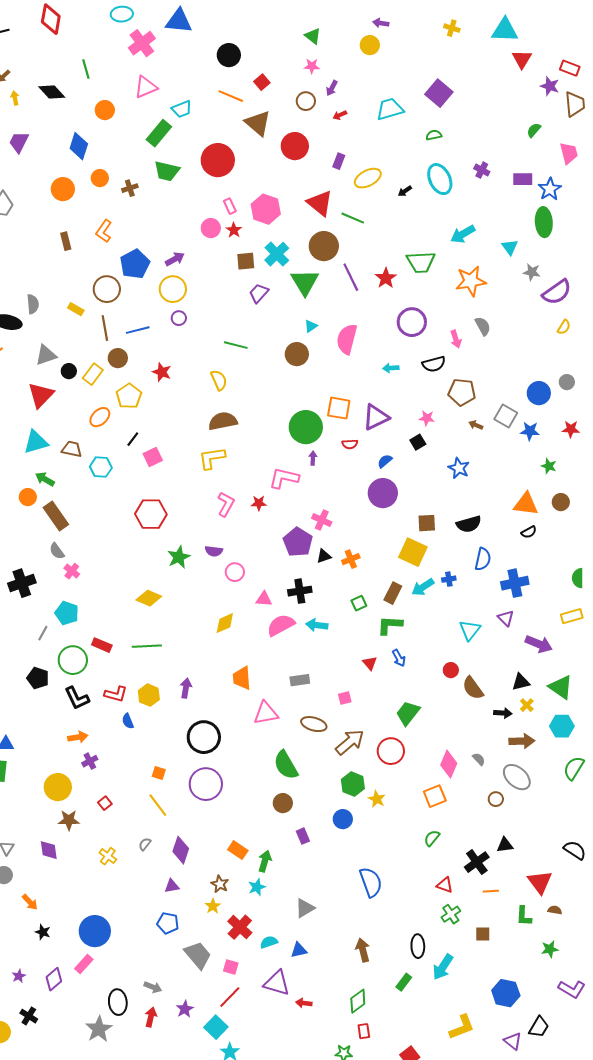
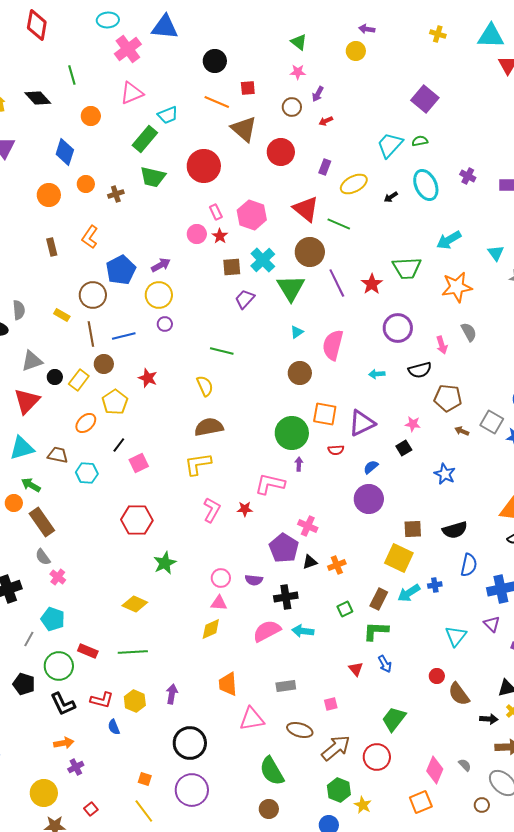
red square: (262, 82) -> (248, 88), turned 35
cyan trapezoid: (390, 109) -> (390, 145), moved, turned -32
brown circle: (297, 354) -> (300, 373), moved
purple semicircle: (214, 551) -> (254, 580), moved
pink triangle: (264, 599) -> (219, 603), moved

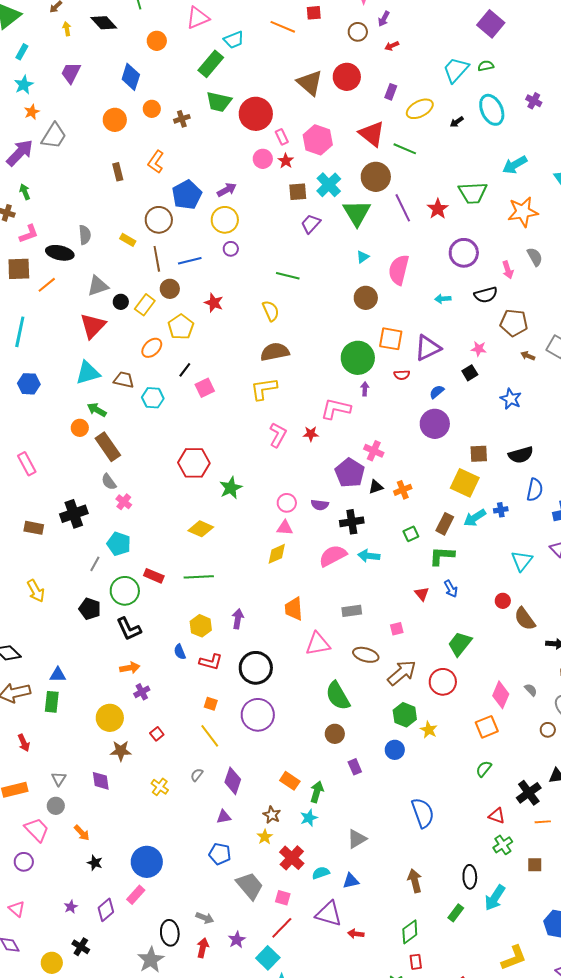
brown triangle: (244, 129) -> (310, 83), moved
red circle: (204, 166) -> (256, 114), moved
red hexagon: (137, 520) -> (194, 463), moved
red L-shape: (102, 700) -> (211, 662), moved

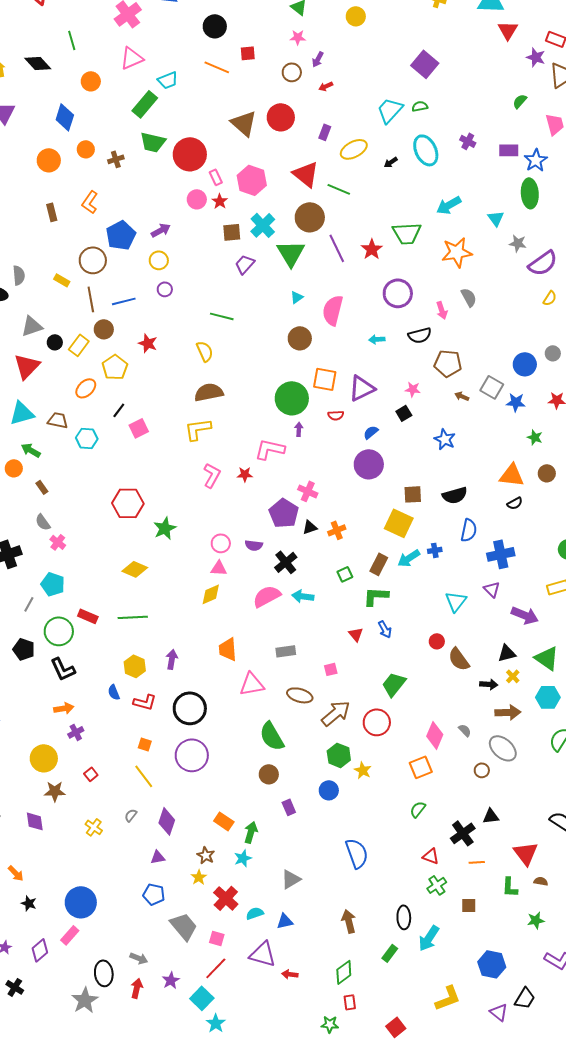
yellow circle: (225, 220) -> (159, 260), size x0.7
brown rectangle: (108, 447) -> (42, 487), size x0.5
black cross: (352, 522) -> (286, 562), turned -30

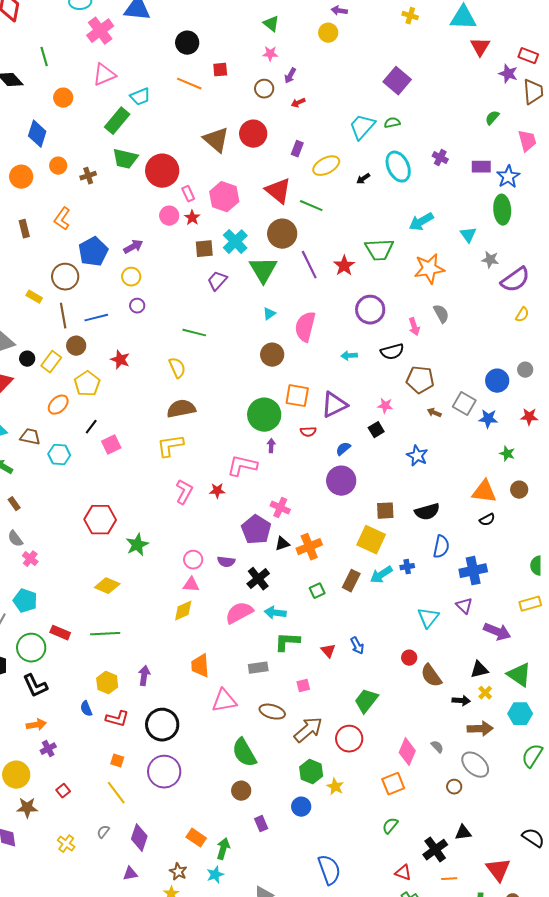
orange cross: (337, 530) -> (309, 547), size x1.4
green L-shape: (376, 596) -> (287, 642), moved

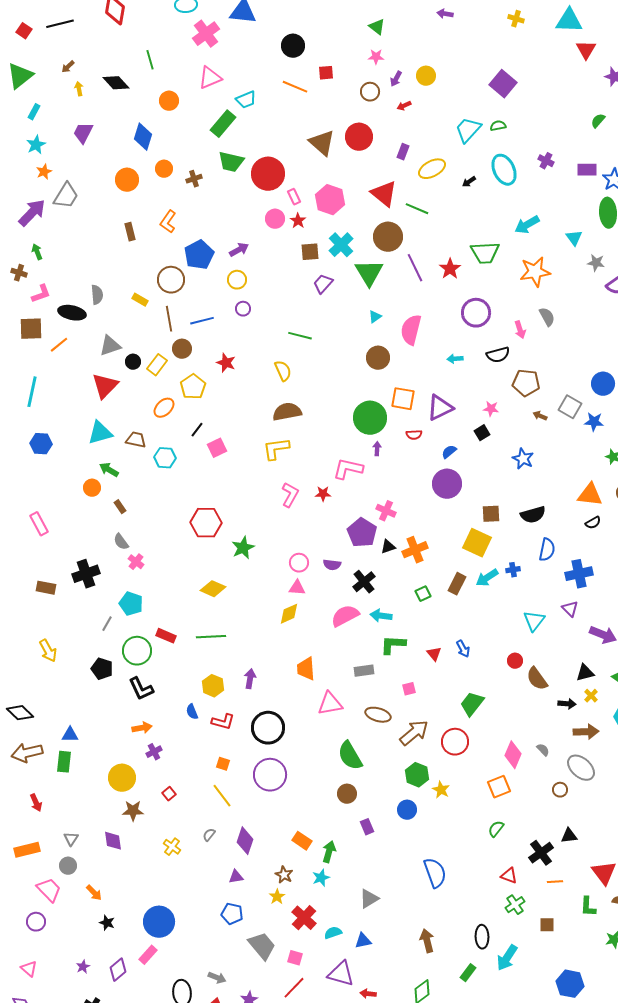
yellow circle: (328, 33) -> (426, 76), moved

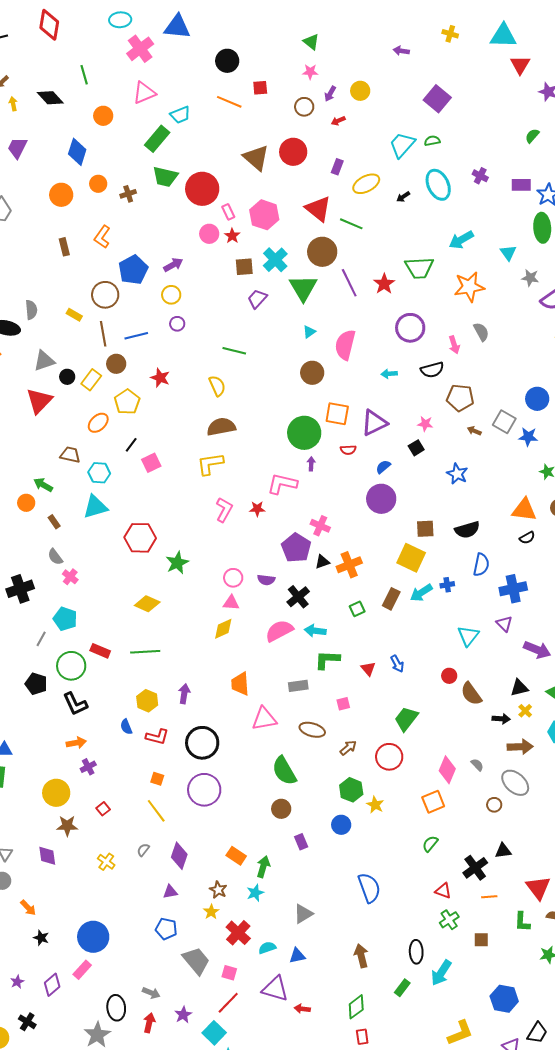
purple arrow: (445, 14) -> (401, 51), moved
cyan triangle: (100, 433) -> (95, 507), moved
brown arrow: (414, 733) -> (348, 748), size x0.6

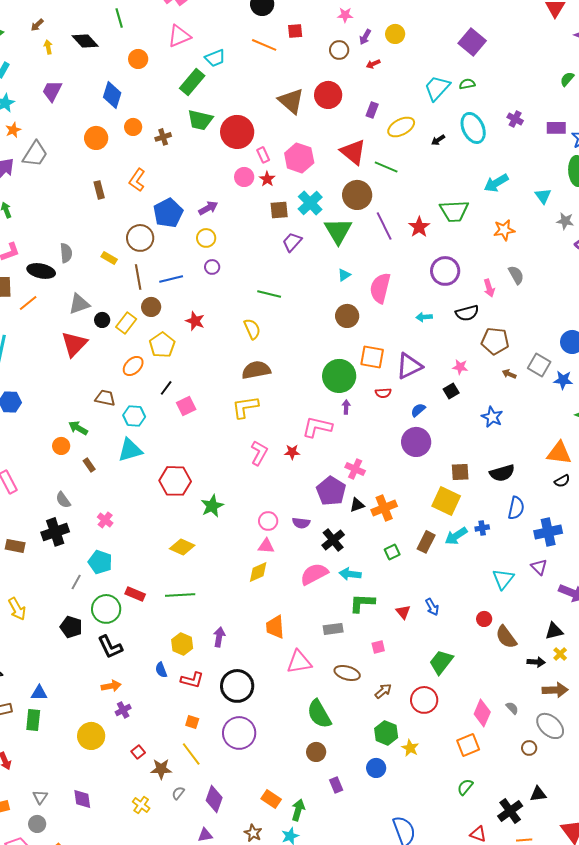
orange star: (469, 287) -> (504, 230), size x0.7
gray semicircle: (55, 557) -> (63, 500), moved
brown star: (67, 826) -> (161, 769), moved

